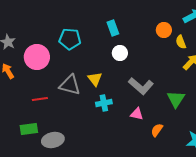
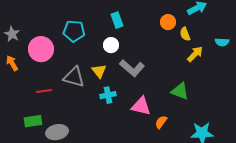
white circle: (120, 53) -> (111, 45), moved
gray L-shape: (141, 86) -> (132, 68), moved
green triangle: (176, 99) -> (180, 91), turned -42
pink triangle: (137, 114) -> (141, 106), size x1.5

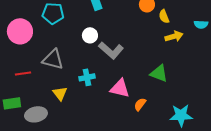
white circle: (111, 45) -> (90, 35), moved
yellow arrow: (195, 54) -> (174, 36), turned 30
yellow triangle: (99, 71) -> (60, 93), moved

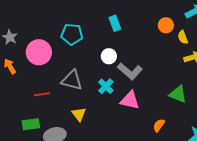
cyan cross: (87, 77) -> (106, 86), moved, turned -35
pink triangle: (120, 88) -> (130, 100), moved

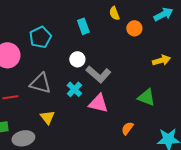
cyan pentagon: (72, 34) -> (40, 37), turned -30
yellow semicircle: (183, 37) -> (114, 13), moved

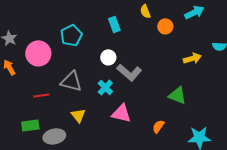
pink triangle: (98, 103) -> (121, 113), moved

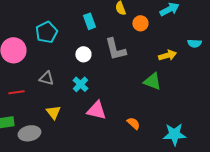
gray L-shape: (129, 72) -> (115, 49), moved, turned 35
gray triangle: (71, 81) -> (46, 78), size x0.7
green triangle: (177, 95) -> (152, 81), moved
orange semicircle: (158, 126) -> (133, 123), turned 96

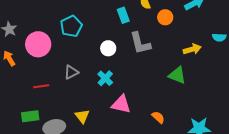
cyan rectangle: (89, 21) -> (123, 15), moved
gray triangle: (46, 78) -> (71, 72), turned -42
yellow triangle: (53, 112) -> (82, 116), moved

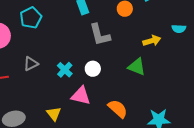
white circle: (108, 48) -> (93, 69), moved
yellow triangle: (82, 116) -> (54, 114), moved
orange semicircle: (158, 117) -> (118, 109), size x1.5

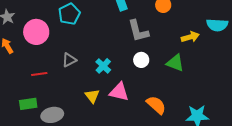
cyan semicircle: (179, 29) -> (217, 25), size x1.5
white circle: (93, 69) -> (141, 60), moved
yellow triangle: (54, 114) -> (92, 96), moved

